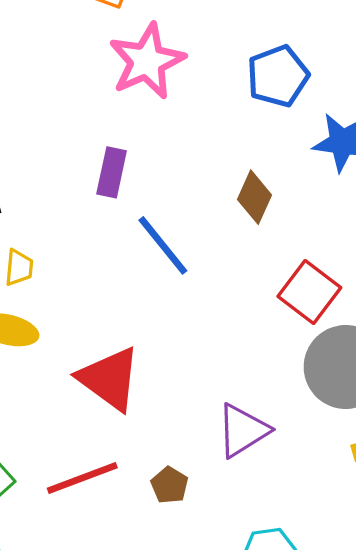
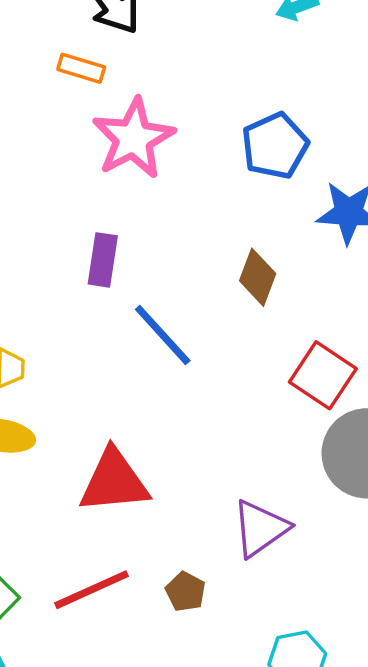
red triangle: (109, 379) -> (114, 481), turned -38

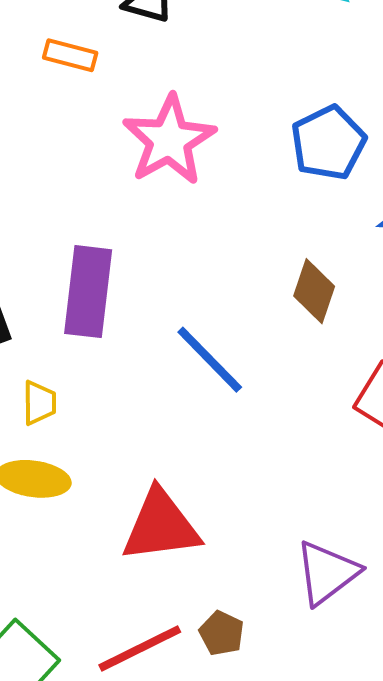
orange rectangle: (81, 68) -> (70, 55), moved
purple rectangle: (103, 260) -> (88, 292), moved, size x1.5
brown pentagon: (186, 592) -> (222, 633), moved

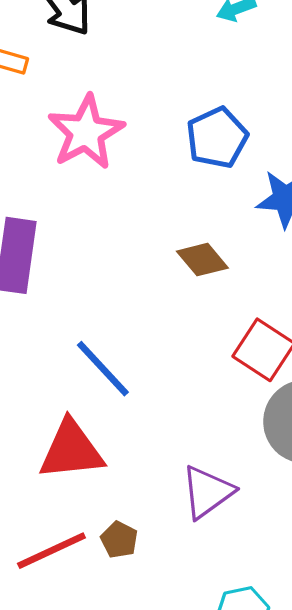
brown diamond: (314, 291) -> (202, 260), turned -60
blue line: (210, 360) -> (103, 369), moved

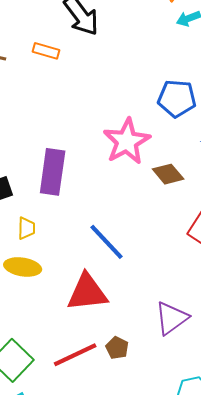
pink star: (86, 132) -> (127, 141), moved
blue pentagon: (217, 138) -> (177, 98), turned 30

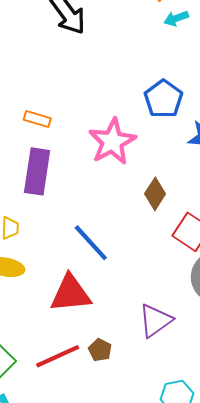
orange rectangle: (46, 51) -> (37, 119), moved
blue pentagon: (177, 98) -> (163, 99), turned 30
brown diamond: (168, 174) -> (155, 194), moved, turned 72

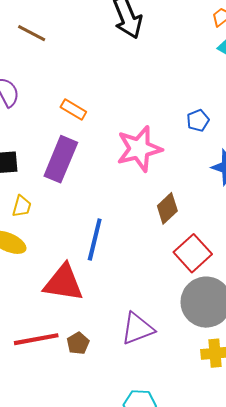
blue pentagon: (163, 99) -> (198, 120), size x0.6
blue line: (91, 243) -> (95, 239), turned 42

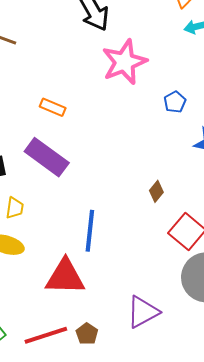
pink star: (139, 149) -> (124, 62), moved
purple rectangle: (61, 159) -> (47, 157), turned -69
brown diamond: (167, 208) -> (156, 191), size x0.7

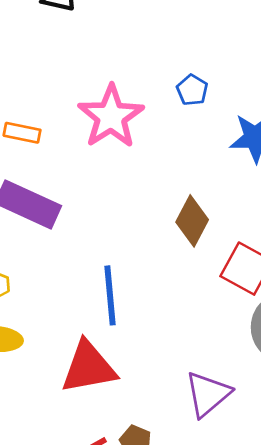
pink star: (124, 62) -> (111, 117), moved
brown diamond: (156, 191) -> (192, 221), size x1.6

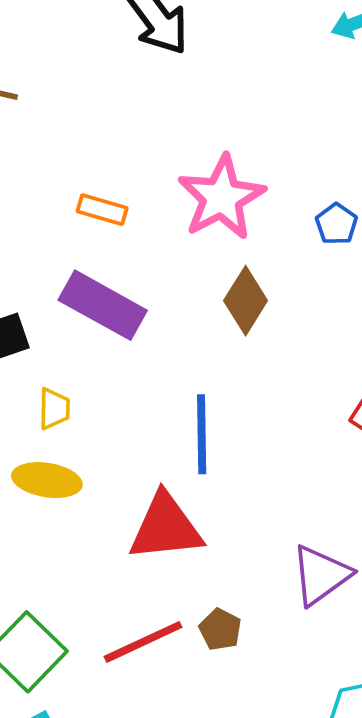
blue pentagon: (192, 90) -> (337, 224), moved
brown diamond: (192, 221) -> (246, 301), moved

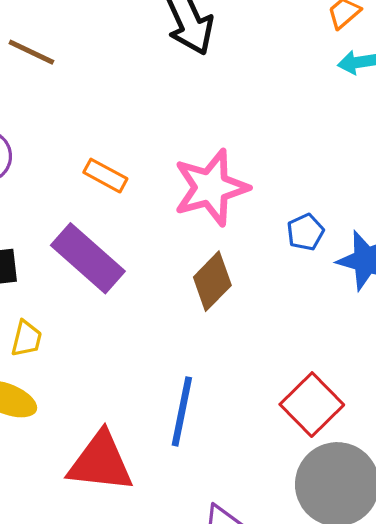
blue line: (202, 434) -> (182, 411), moved

